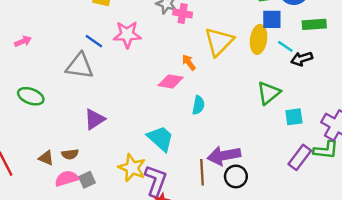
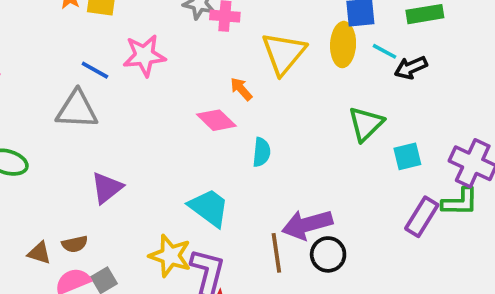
pink diamond: (171, 81) -> (216, 120), turned 40

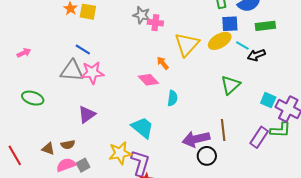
yellow ellipse: (343, 45) -> (220, 41), turned 55
pink star: (144, 55) -> (92, 73), moved
cyan square: (407, 156) -> (268, 100), moved, turned 35
brown line: (276, 253) -> (223, 130), moved
yellow star: (170, 256) -> (120, 153), turned -30

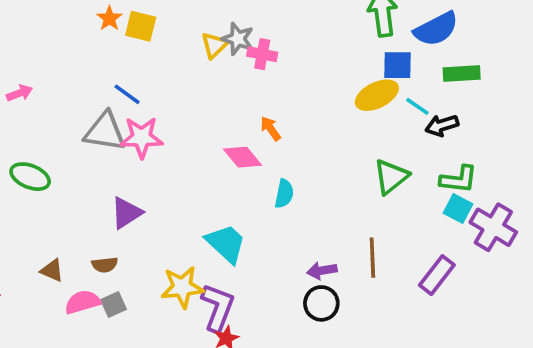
yellow triangle: (187, 44) -> (214, 45), moved, size x0.6
green L-shape: (280, 130) -> (459, 179), moved
purple arrow: (196, 139) -> (322, 271), size x0.6
brown semicircle: (68, 145) -> (105, 265), moved
black circle: (207, 156) -> (321, 303), moved

